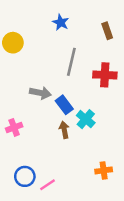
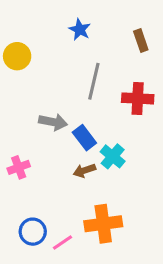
brown arrow: (64, 130) -> (84, 171), turned -98
orange cross: (104, 170) -> (103, 224), moved, size x1.6

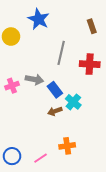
blue star: (80, 30) -> (39, 19), moved, size x1.5
pink cross: (19, 167) -> (12, 86), moved
orange cross: (103, 224) -> (67, 146), size x0.7
blue circle: (33, 232) -> (12, 156), moved

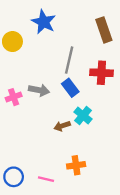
brown rectangle: (92, 26) -> (104, 30), size x1.5
blue rectangle: (55, 90) -> (70, 88), moved
pink line: (41, 158) -> (46, 179), turned 48

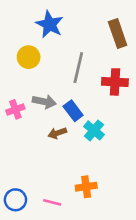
yellow circle: (12, 42) -> (29, 57), moved
blue rectangle: (70, 88) -> (73, 111), moved
brown arrow: (62, 126) -> (57, 133), moved

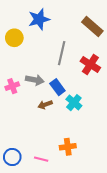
blue star: (49, 24) -> (39, 19), turned 30
brown rectangle: (118, 34) -> (92, 26), turned -30
yellow circle: (29, 57) -> (14, 38), moved
red cross: (115, 82) -> (90, 64), turned 30

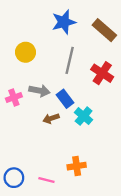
blue star: (39, 19) -> (64, 22), moved
yellow circle: (14, 38) -> (25, 52), moved

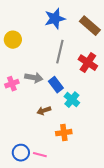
yellow circle: (25, 52) -> (13, 40), moved
brown arrow: (51, 118) -> (44, 111), moved
orange cross: (77, 166) -> (64, 133), moved
blue circle: (14, 178) -> (21, 153), moved

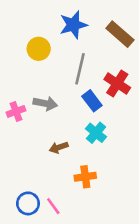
yellow circle: (13, 40) -> (39, 49), moved
blue rectangle: (56, 85) -> (92, 101), moved
pink line: (40, 155) -> (53, 206), turned 40

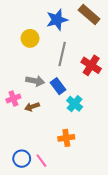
brown rectangle: (120, 34) -> (89, 15), moved
blue rectangle: (92, 101) -> (58, 86), moved
pink cross: (16, 111) -> (13, 98), moved
brown arrow: (59, 147) -> (32, 107), moved

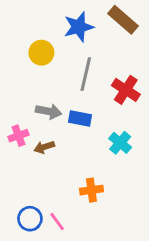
blue rectangle: (58, 86) -> (80, 118), turned -42
cyan cross: (75, 104) -> (120, 143), moved

